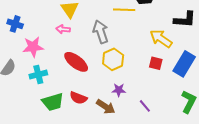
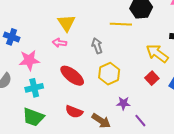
gray arrow: (101, 32) -> (97, 46), size x0.7
red square: (156, 63) -> (152, 78), turned 32
purple star: (119, 90) -> (123, 103), moved
green trapezoid: (53, 102) -> (33, 117), moved, turned 35

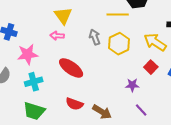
yellow hexagon: (109, 74) -> (119, 44), moved
purple star: (123, 103) -> (132, 85), moved

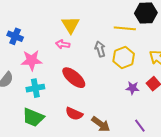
purple star: (132, 85) -> (133, 88), moved

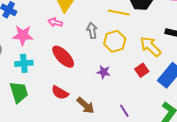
purple star: (133, 88) -> (104, 72), moved
green trapezoid: (33, 117) -> (19, 92), turned -135

